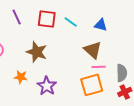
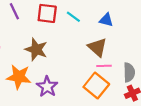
orange star: (21, 77) -> (19, 77), size x1.6
orange square: (92, 85) -> (96, 86), turned -35

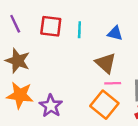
cyan line: (73, 17) -> (79, 30), turned 56
brown star: (36, 49) -> (18, 61), moved

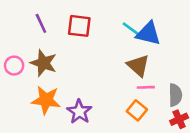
cyan line: (79, 30) -> (130, 28), moved, turned -56
blue triangle: (115, 33) -> (148, 34), size x1.5
orange square: (104, 105) -> (137, 110), size x0.7

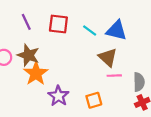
cyan line: (130, 28) -> (90, 30), moved
orange star: (46, 100) -> (36, 73), moved, turned 30
orange square: (137, 110) -> (94, 100), moved, turned 35

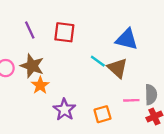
cyan line: (90, 30) -> (98, 61), moved
orange star: (36, 73) -> (40, 85), size x0.7
pink line: (114, 76) -> (131, 100), moved

